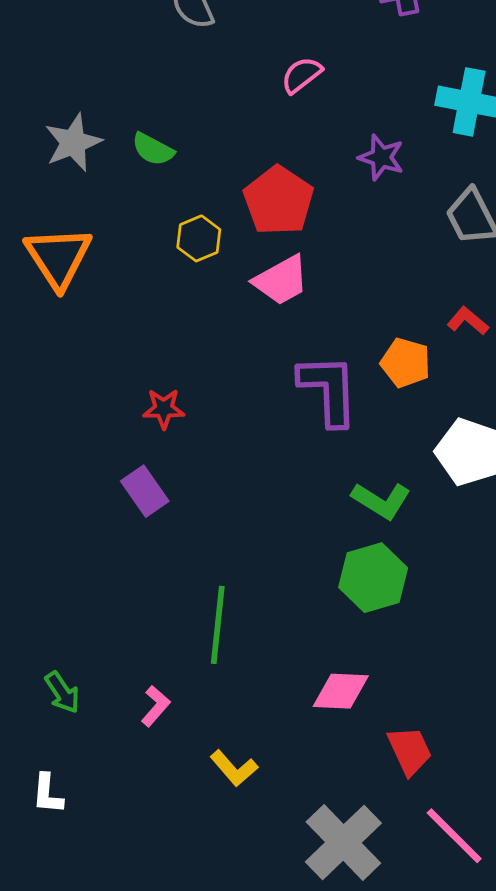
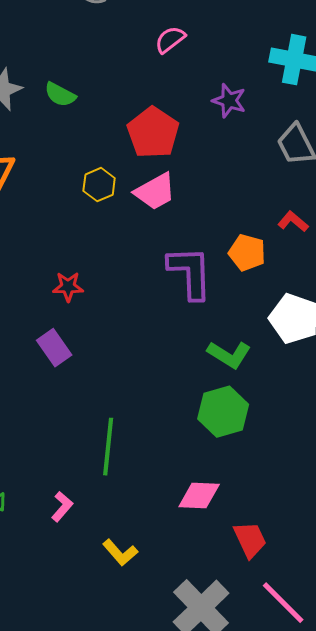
yellow hexagon: (199, 238) -> (99, 185), moved

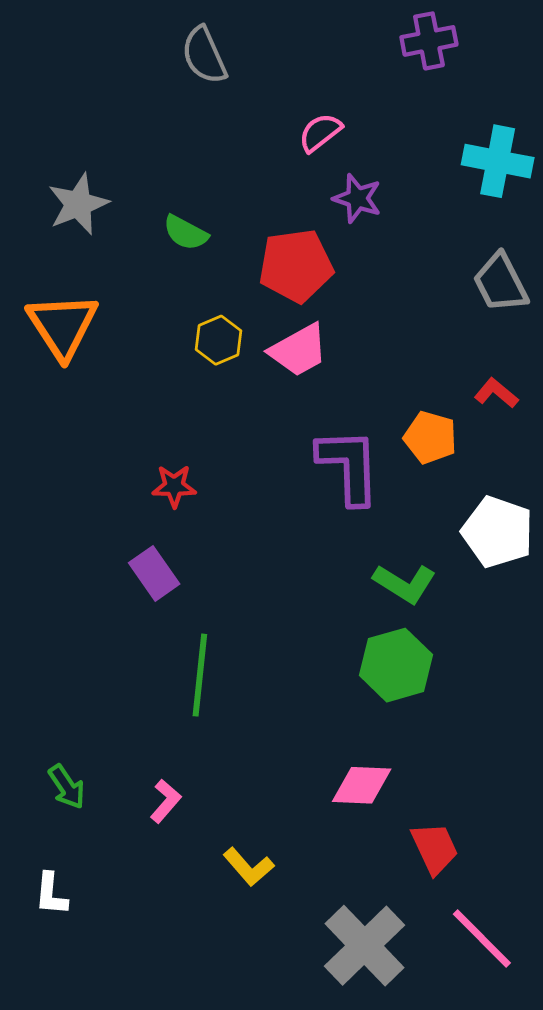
green semicircle: (60, 95) -> (186, 233), moved
purple star: (229, 101) -> (357, 198), moved
red pentagon: (153, 133) -> (296, 266), turned 30
green line: (108, 447) -> (200, 675), moved

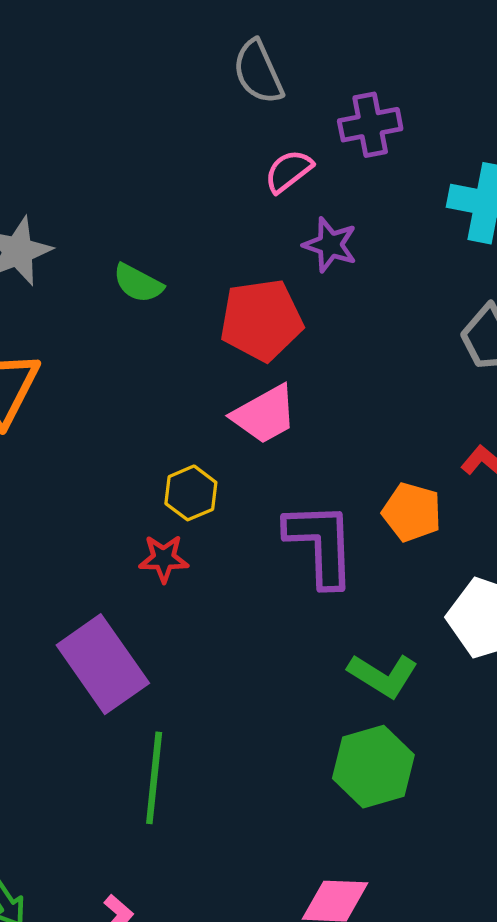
purple cross: (429, 41) -> (370, 125), moved
gray semicircle: (204, 55) -> (258, 72), moved
yellow hexagon: (218, 340) -> (191, 493), moved
red star: (174, 486) -> (164, 559), moved
purple rectangle: (154, 573) -> (103, 664), size x1.6

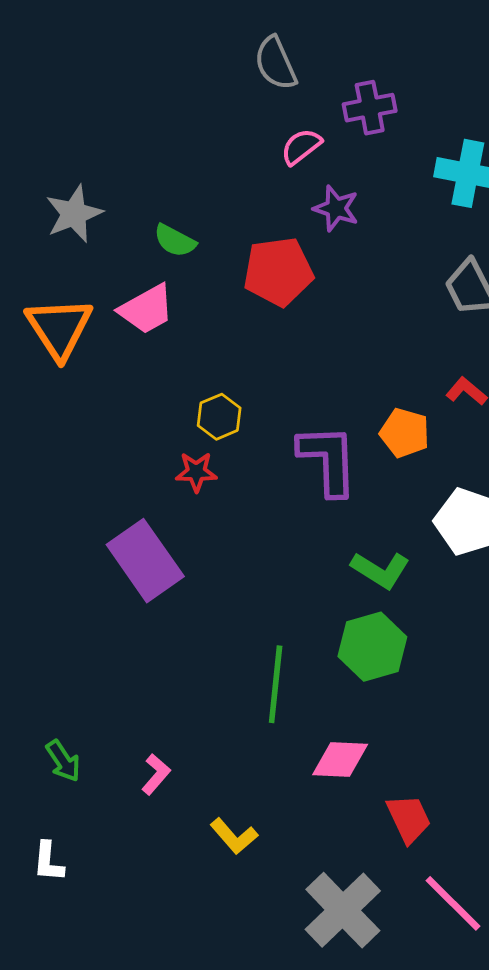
pink trapezoid: (265, 414) -> (147, 309), moved
green line: (154, 778) -> (276, 684), moved

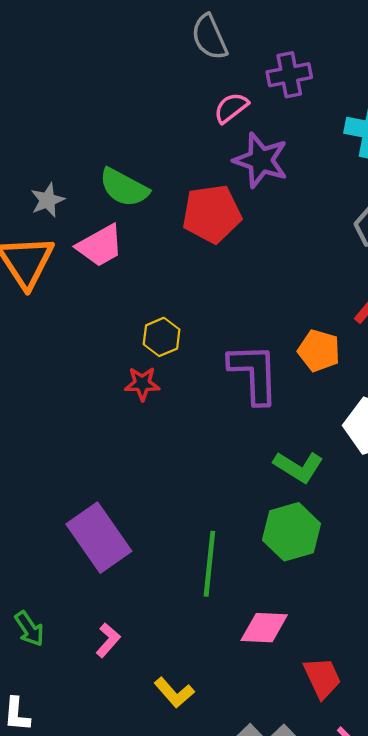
purple star: (336, 208) -> (261, 160), size x1.4
gray star: (74, 214) -> (48, 200), moved, size x0.7
green semicircle: (175, 241) -> (124, 188), size x1.4
purple rectangle: (145, 561) -> (99, 538), moved

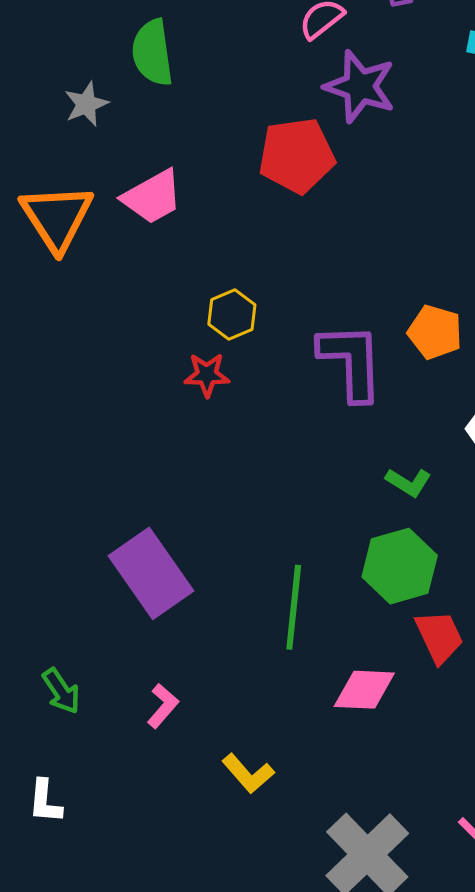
green semicircle: (124, 188) -> (152, 53), moved, turned 54
gray star: (48, 200) -> (86, 104), moved
green L-shape: (298, 467) -> (408, 482), size x0.7
red trapezoid: (322, 678) -> (439, 637), moved

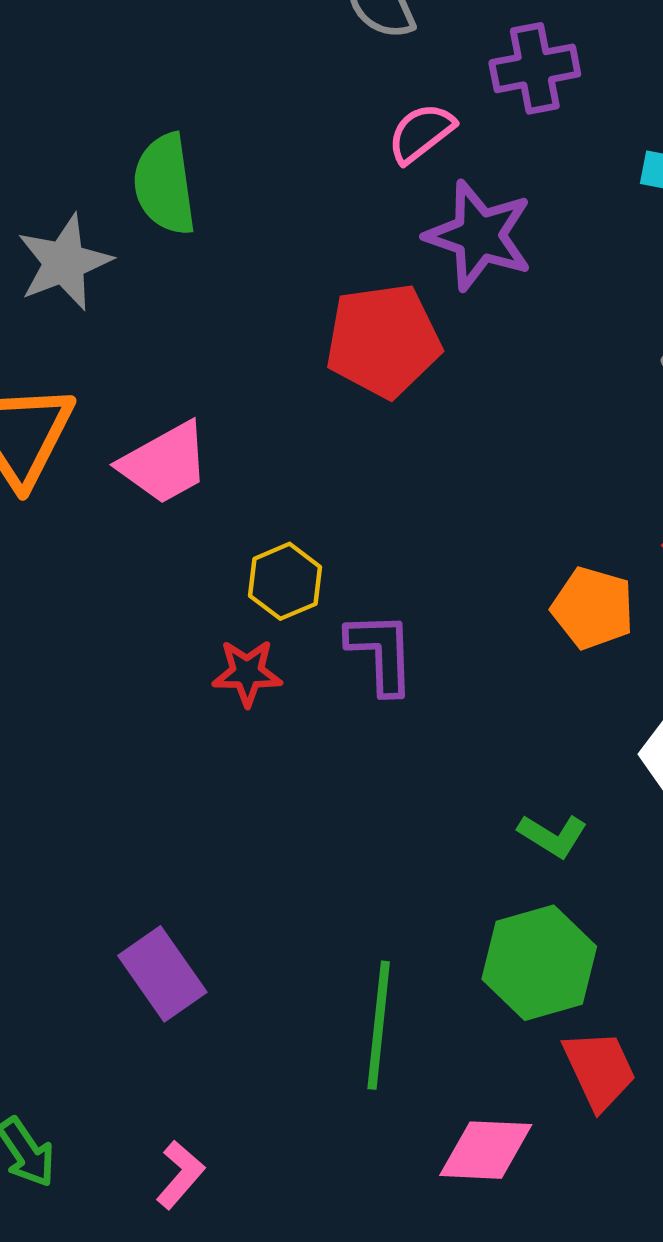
gray star: (86, 104) -> (64, 262), size x1.4
pink trapezoid: (152, 197) -> (165, 463), moved
purple L-shape: (351, 362) -> (381, 653), moved, size x0.7
purple rectangle: (151, 573) -> (162, 974), size x0.7

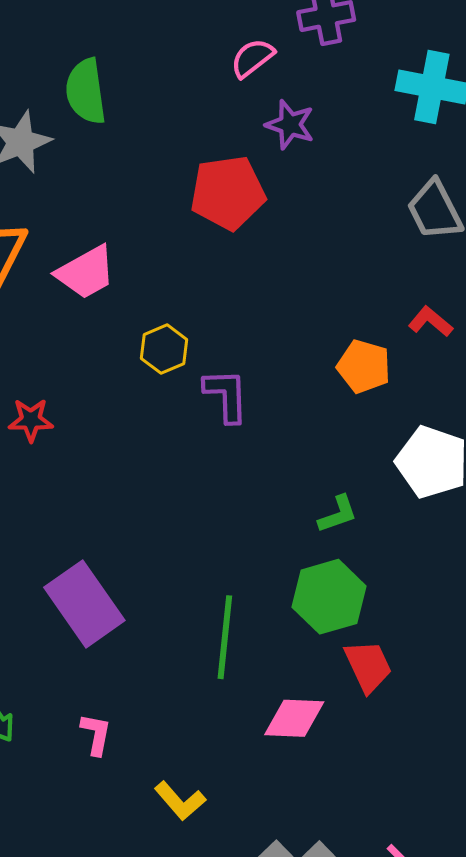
purple star: (479, 236) -> (290, 125), size x0.7
red star: (247, 673) -> (31, 420), moved
green L-shape: (553, 836) -> (338, 514), turned -51
purple rectangle: (162, 974) -> (84, 604), size x1.4
pink L-shape: (180, 1175) -> (96, 734), turned -30

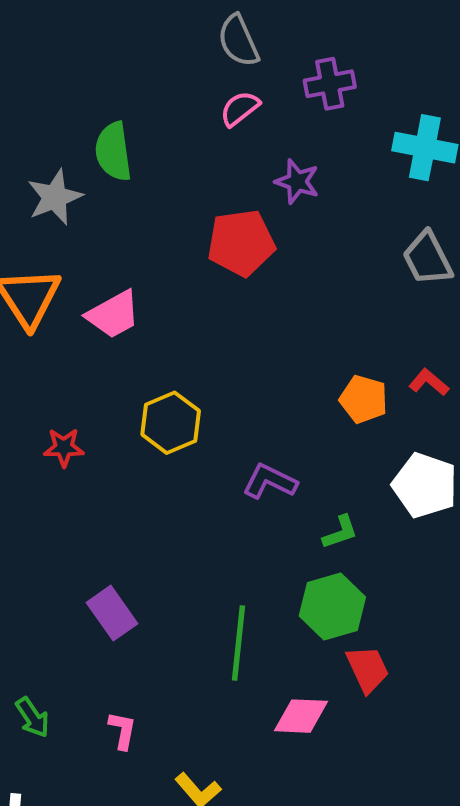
pink semicircle: (252, 58) -> (240, 109), moved
red L-shape: (430, 322) -> (429, 382), moved
yellow hexagon: (164, 349) -> (171, 423), moved, size x1.4
purple L-shape: (226, 395) -> (270, 481), moved, turned -62
purple rectangle: (84, 604) -> (112, 613), size x0.7

